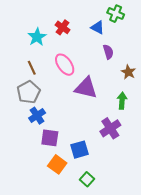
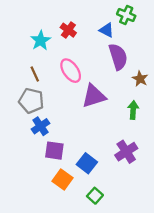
purple semicircle: (108, 52) -> (118, 57), size x1.6
purple triangle: (86, 88) -> (94, 96), turned -30
gray pentagon: (29, 92) -> (31, 101), turned -30
purple cross: (110, 128) -> (126, 152), moved
blue square: (80, 150) -> (87, 163), turned -36

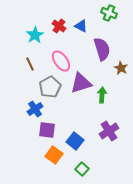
blue triangle: (107, 30) -> (81, 26), moved
gray pentagon: (31, 101) -> (50, 87), moved, turned 30
green arrow: (133, 110) -> (102, 95), moved

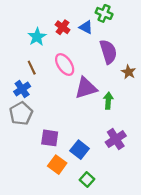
green cross: (109, 13) -> (104, 13), moved
gray pentagon: (50, 87) -> (21, 113), moved
blue cross: (35, 109) -> (22, 89), moved

